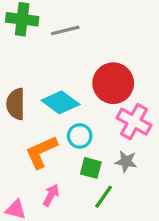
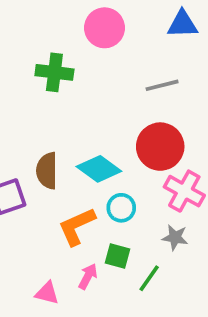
gray line: (65, 30) -> (162, 85), moved
green square: (91, 168) -> (118, 256), moved

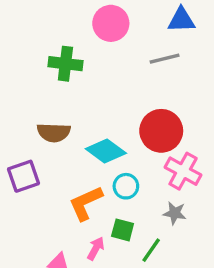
gray line: (162, 85) -> (165, 59), moved
brown semicircle: (47, 171) -> (54, 133), moved, turned -88

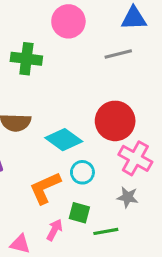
green line: (151, 250) -> (106, 231), turned 45

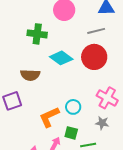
red circle: (115, 121) -> (94, 57), moved
cyan diamond: (64, 140) -> (61, 58), moved

